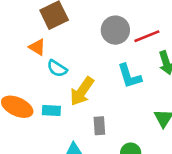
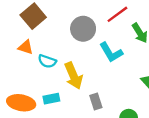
gray circle: (115, 30) -> (83, 29), moved
yellow arrow: (82, 91) -> (73, 76), turned -44

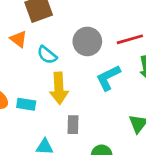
cyan L-shape: (111, 52) -> (108, 78), turned 75
cyan semicircle: (47, 61) -> (47, 55), moved

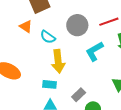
cyan rectangle: (26, 104) -> (50, 84), moved
gray rectangle: (73, 125) -> (79, 95), moved, turned 48

